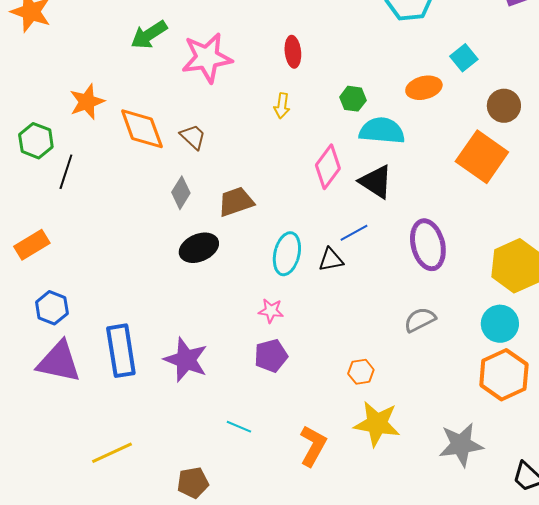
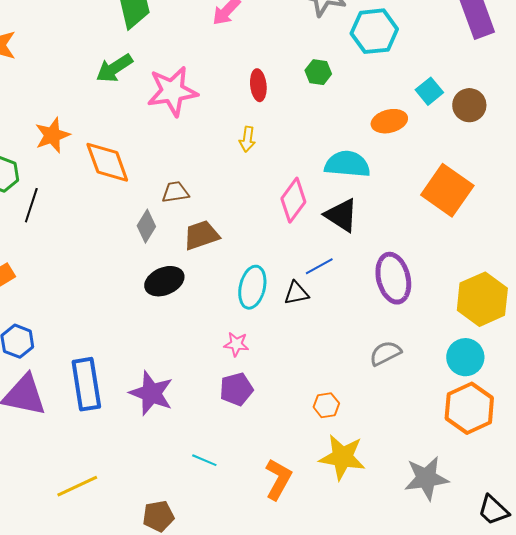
green hexagon: (353, 99) -> (318, 72), moved
brown circle: (504, 106) -> (469, 105), moved
brown trapezoid: (193, 137) -> (175, 192), moved, turned -52

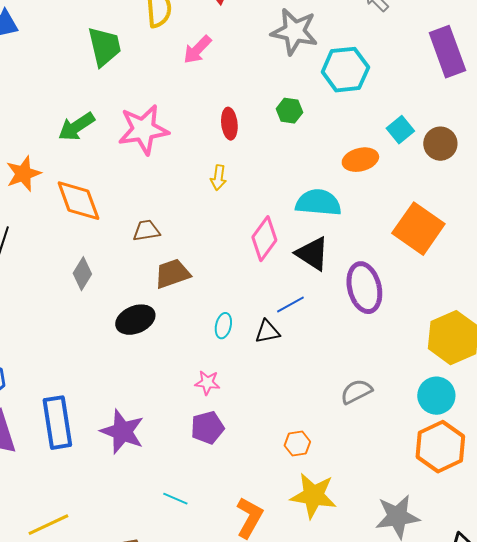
green arrow: (114, 68) -> (76, 127), moved
gray diamond: (146, 226) -> (82, 274), moved
purple ellipse: (393, 278) -> (364, 288), moved
cyan ellipse: (252, 287) -> (223, 326), size x0.6

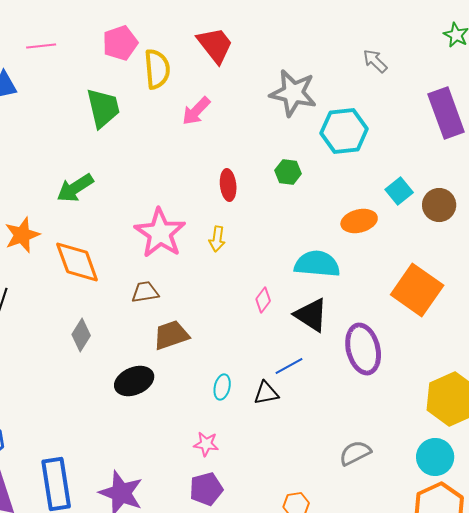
pink star: (143, 130) -> (160, 233), moved, turned -30
pink diamond: (264, 239) -> (263, 300), size x0.6

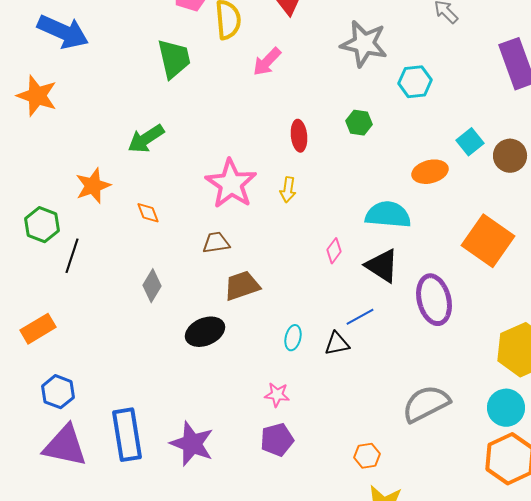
cyan hexagon: (344, 131) -> (415, 82), size x0.7
orange diamond: (77, 262) -> (148, 213), size x0.5
gray semicircle: (355, 453) -> (426, 404), size x1.5

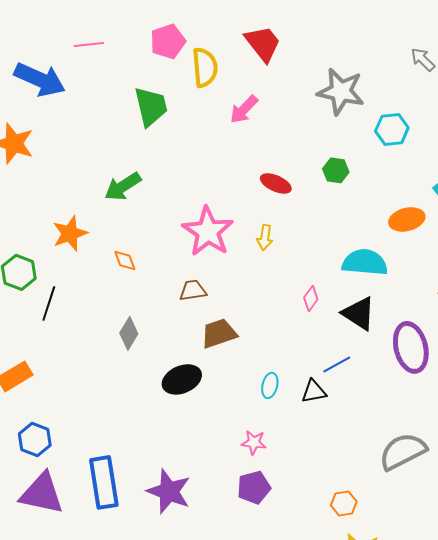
red ellipse: (299, 136) -> (276, 183), turned -60

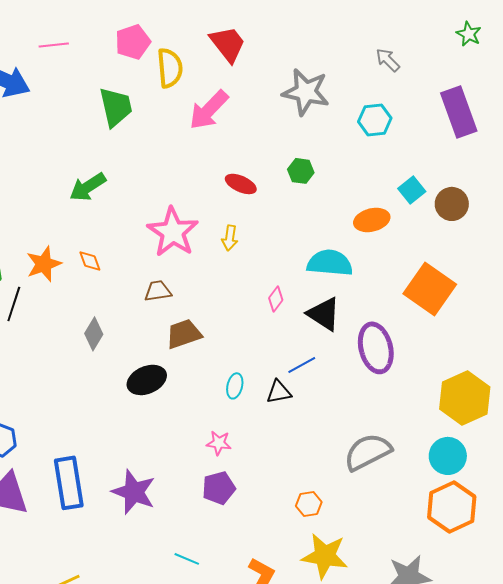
pink arrow: (244, 109) -> (209, 110), size x1.4
cyan hexagon: (392, 129) -> (375, 120), moved
orange star: (70, 233) -> (44, 264), moved

